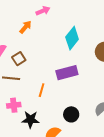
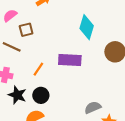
cyan diamond: (72, 38) -> (87, 27), turned -40
black circle: (71, 114) -> (41, 95), moved

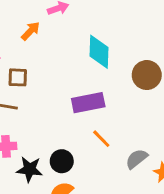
brown square: (26, 30) -> (18, 77), turned 32
orange line: (38, 69) -> (101, 139), moved, turned -64

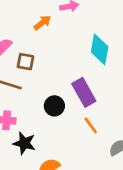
purple rectangle: (88, 103) -> (84, 92), turned 64
black circle: (62, 161) -> (54, 106), moved

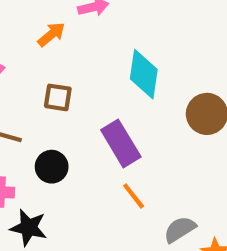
brown square: (25, 62) -> (58, 97), moved
black circle: (54, 106) -> (52, 167), moved

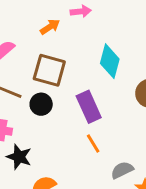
brown square: (58, 97) -> (49, 70), size x1.6
black circle: (52, 167) -> (41, 104), moved

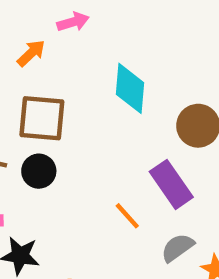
purple rectangle: (89, 107) -> (171, 184), moved

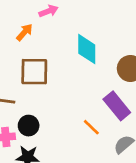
black circle: (39, 171) -> (29, 126), moved

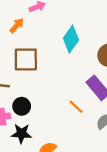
cyan diamond: (87, 49) -> (71, 39), turned 36

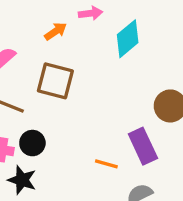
cyan diamond: (71, 39) -> (128, 39), moved
orange line: (76, 107) -> (106, 164), turned -42

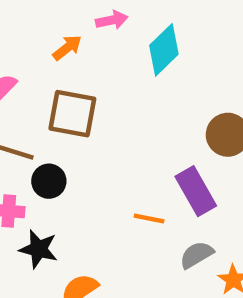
black circle: (32, 143) -> (49, 181), moved

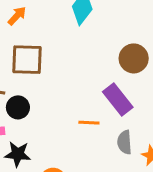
gray semicircle: (197, 255) -> (125, 142), turned -55

